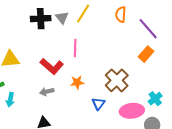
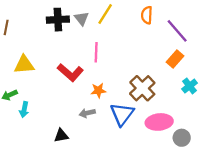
gray arrow: (47, 92) -> (87, 113), moved
cyan cross: (155, 99) -> (190, 86), moved
blue triangle: (98, 104) -> (122, 114), size x1.6

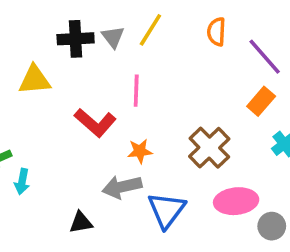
yellow triangle: (24, 65) -> (35, 80), moved
gray arrow: (87, 113) -> (122, 187), size x1.5
blue triangle: (122, 114) -> (167, 210), moved

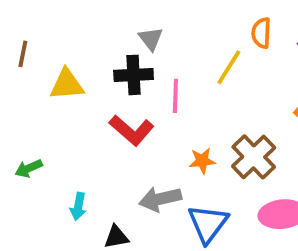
yellow line: (150, 30) -> (229, 67), moved
black cross: (76, 39) -> (134, 75), moved
orange star: (140, 151) -> (202, 161), moved
cyan arrow: (22, 182) -> (78, 207), moved

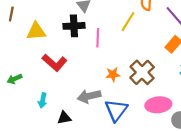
red L-shape: (132, 130) -> (55, 63), moved

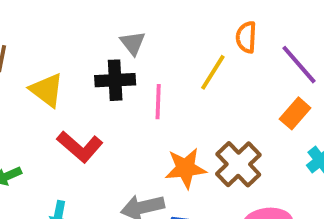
yellow triangle: (36, 31) -> (47, 90), turned 42
orange star: (113, 75) -> (186, 168), size x1.5

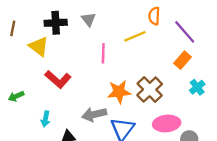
yellow line: (213, 72) -> (135, 36), turned 35
black cross: (115, 80) -> (56, 23), moved

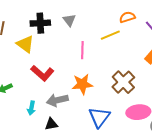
orange semicircle: (154, 16) -> (127, 17), turned 70
orange star: (119, 92) -> (82, 84), moved
gray arrow: (94, 114) -> (57, 100), moved

